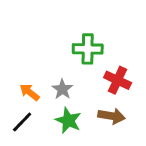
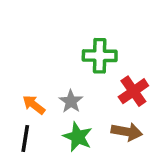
red cross: (118, 80) -> (133, 91), turned 30
black line: (22, 122) -> (25, 139), turned -35

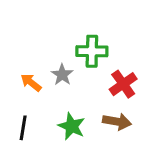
gray star: (71, 101) -> (62, 75), moved
orange arrow: (34, 105) -> (31, 83), moved

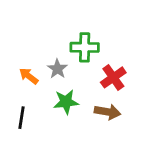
green star: (72, 126) -> (66, 102), moved, turned -30

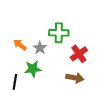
orange arrow: (29, 76) -> (20, 45), moved
green star: (66, 102) -> (33, 69), moved

